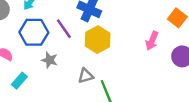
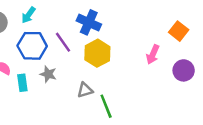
cyan rectangle: (19, 81) -> (22, 83), moved, turned -49

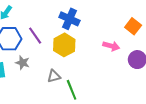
blue cross: (89, 22) -> (69, 19), moved
pink arrow: (153, 54) -> (111, 46), turned -98

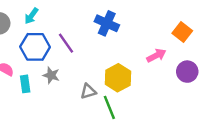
yellow hexagon: (64, 45) -> (118, 78), moved
pink arrow: (111, 46) -> (156, 55), turned -42

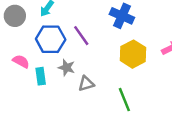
yellow hexagon: (118, 78) -> (133, 54), moved
gray triangle: (88, 91) -> (86, 84), moved

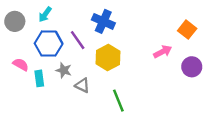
blue cross: (122, 16) -> (103, 21), moved
yellow hexagon: (133, 54) -> (108, 57), moved
gray triangle: (86, 84) -> (82, 85), turned 42

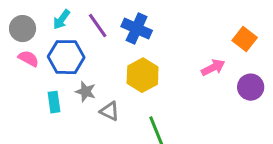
purple line: (78, 40) -> (98, 26), moved
pink semicircle: (21, 64) -> (29, 59), moved

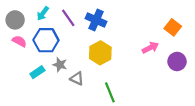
cyan rectangle: (54, 102) -> (37, 72), turned 64

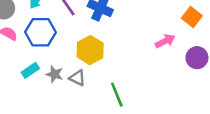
yellow hexagon: (100, 53) -> (90, 50), moved
gray star: (60, 65) -> (54, 74), moved

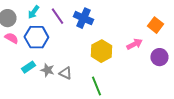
yellow hexagon: (90, 50) -> (101, 51), moved

